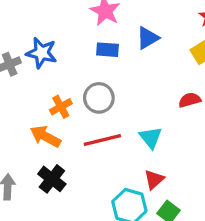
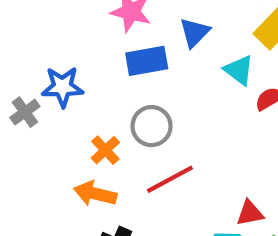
blue rectangle: (108, 50) -> (147, 61), size x1.4
cyan triangle: (151, 137) -> (239, 70), moved
red triangle: (154, 179) -> (250, 213), turned 45

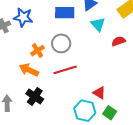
cyan triangle: (239, 70) -> (98, 24), moved
red triangle: (250, 213) -> (99, 93), turned 32

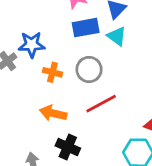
cyan triangle: (98, 24) -> (117, 36), moved
orange cross: (38, 51) -> (52, 72), moved, turned -32

